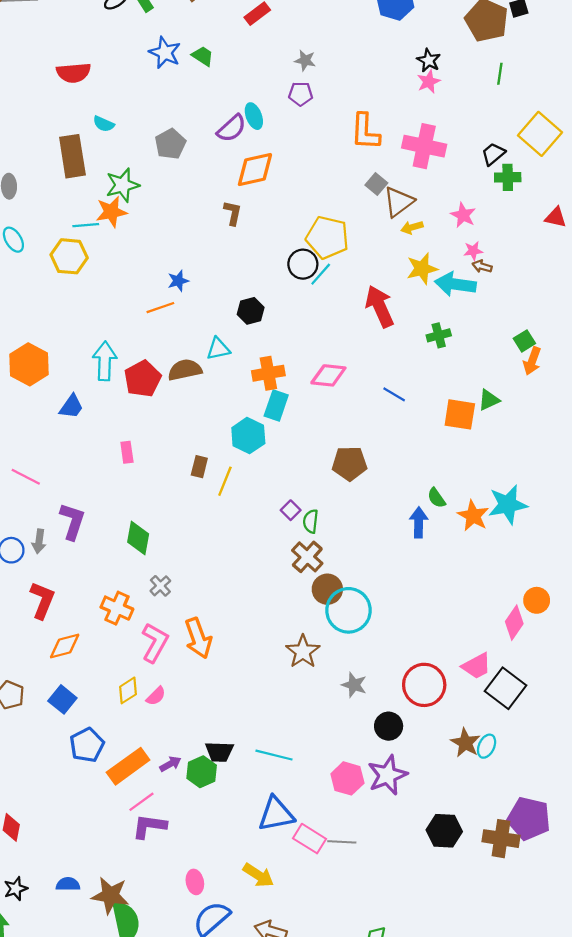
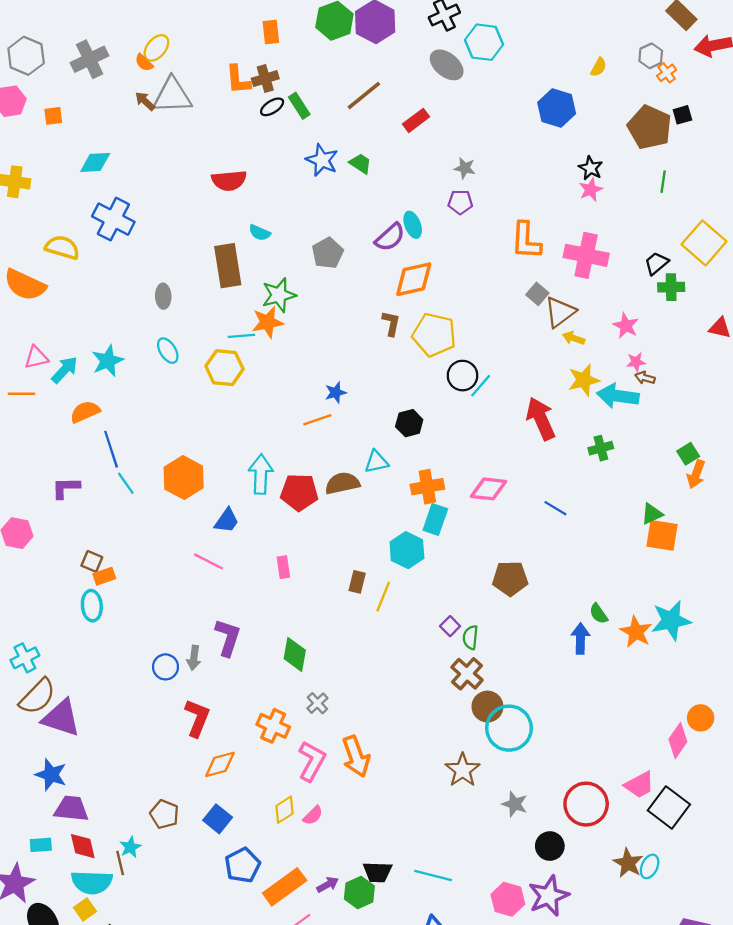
yellow arrow: (412, 227) -> (574, 338), turned 35
yellow pentagon: (327, 237) -> (434, 335), moved
red pentagon: (143, 379) -> (299, 492), turned 30
orange square: (460, 414) -> (662, 535), moved
pink line: (26, 477) -> (209, 561), moved

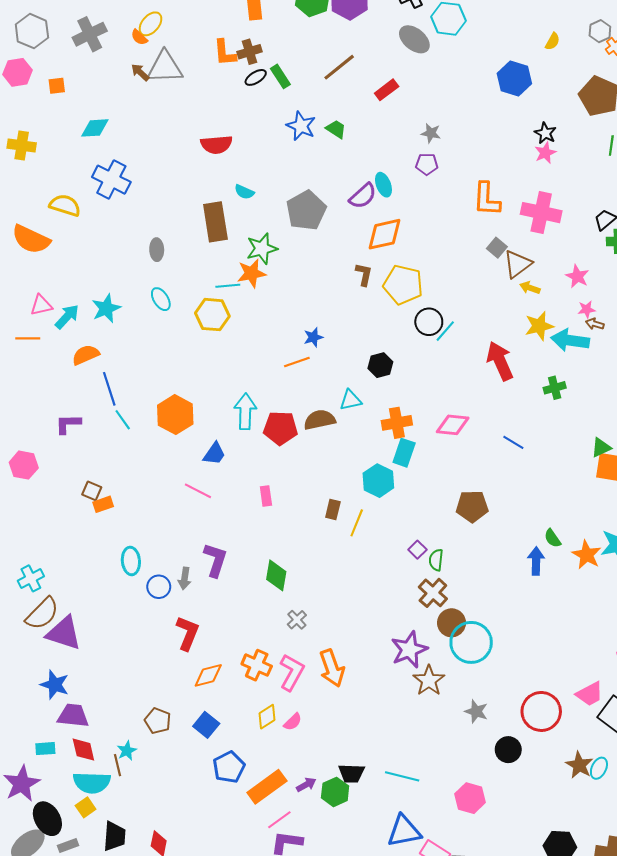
gray pentagon: (328, 253) -> (306, 210), size x1.4
cyan ellipse: (92, 606) -> (131, 561), moved
orange cross: (273, 726) -> (257, 665), moved
purple star: (549, 896) -> (409, 650), moved

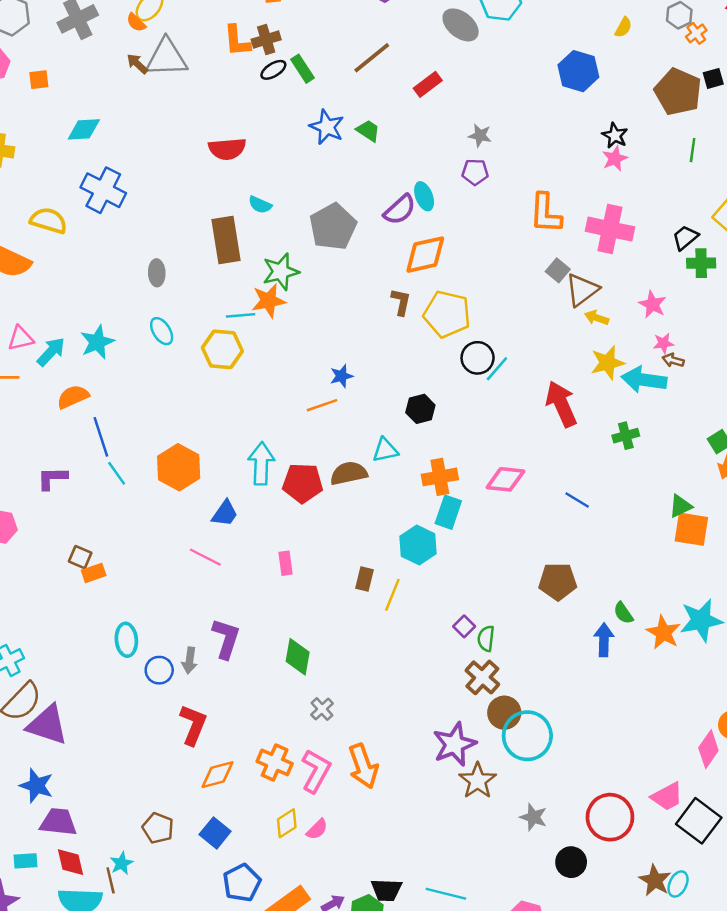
brown pentagon: (472, 506) -> (558, 581), moved

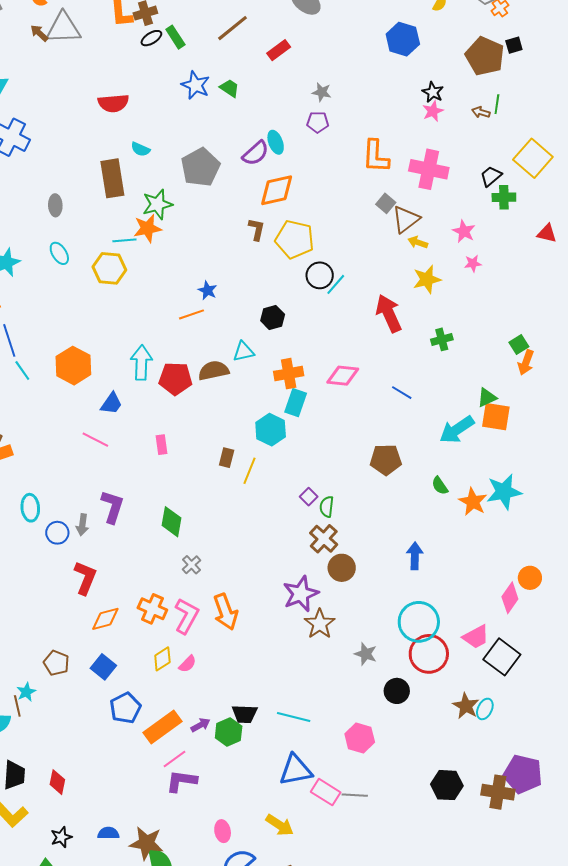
brown arrow: (673, 360) -> (481, 112), moved
blue star: (341, 376) -> (208, 290), turned -30
cyan arrow: (644, 380) -> (457, 430), moved, turned -42
blue arrow: (604, 640) -> (415, 556), moved
cyan circle: (527, 736) -> (419, 622), moved

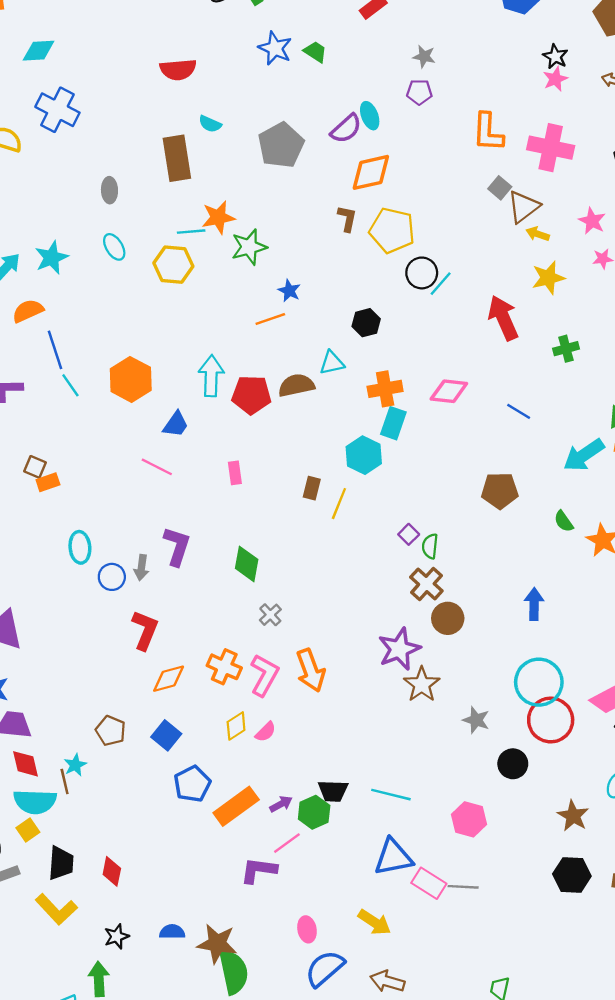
green star: (157, 204) -> (249, 247), moved
brown star: (466, 706) -> (573, 816), moved
pink line: (174, 759) -> (287, 843), moved

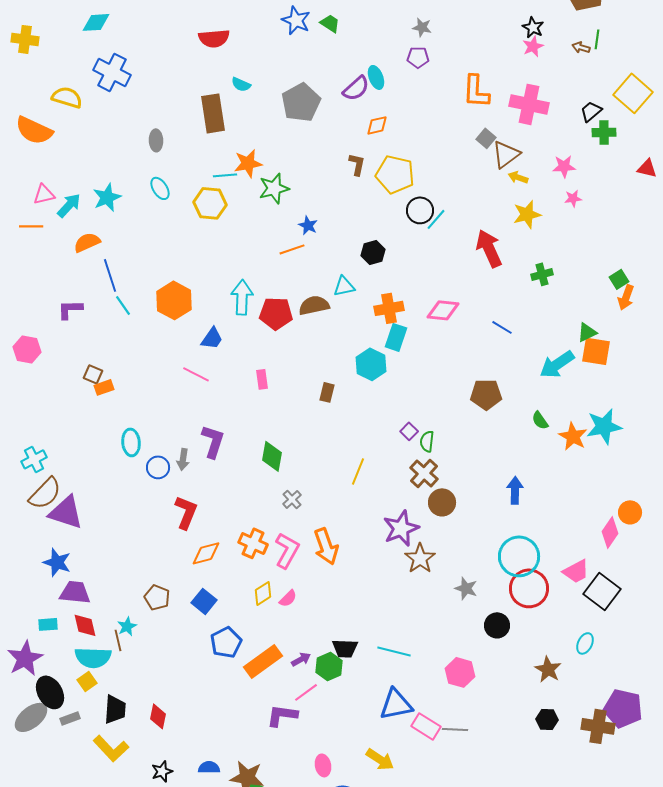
orange diamond: (371, 172) -> (377, 125), size x0.6
pink star: (592, 221) -> (564, 166), turned -30
yellow line: (339, 504) -> (358, 471), moved
black hexagon: (572, 875) -> (547, 719), size x0.7

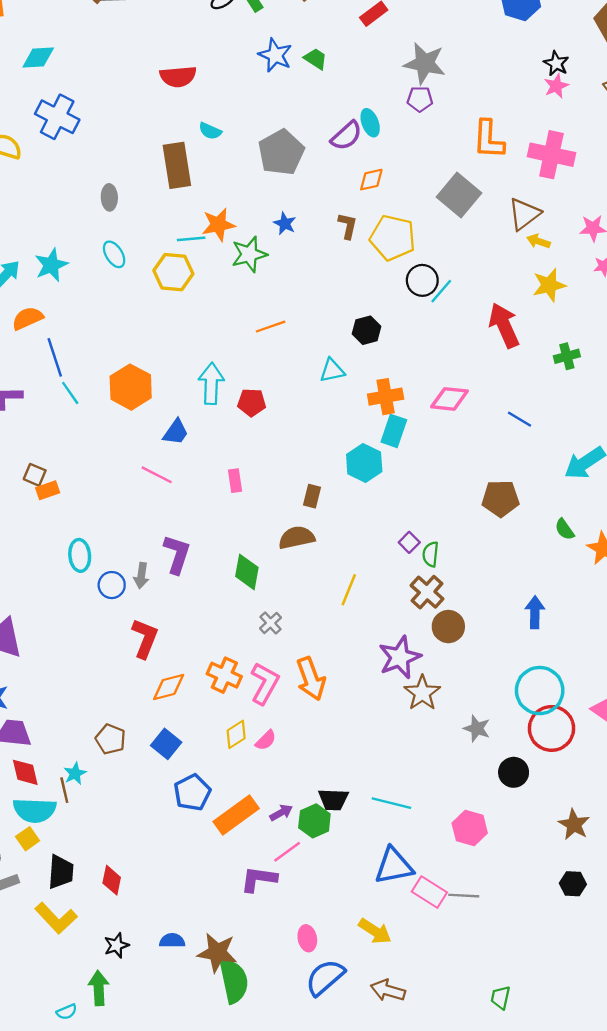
gray star: (422, 27) -> (425, 63), size x1.8
gray square: (486, 138) -> (459, 195), moved, size x1.8
blue star: (308, 225) -> (285, 223), moved
brown semicircle: (314, 305) -> (297, 538), moved
red pentagon: (276, 313) -> (252, 402), size x0.7

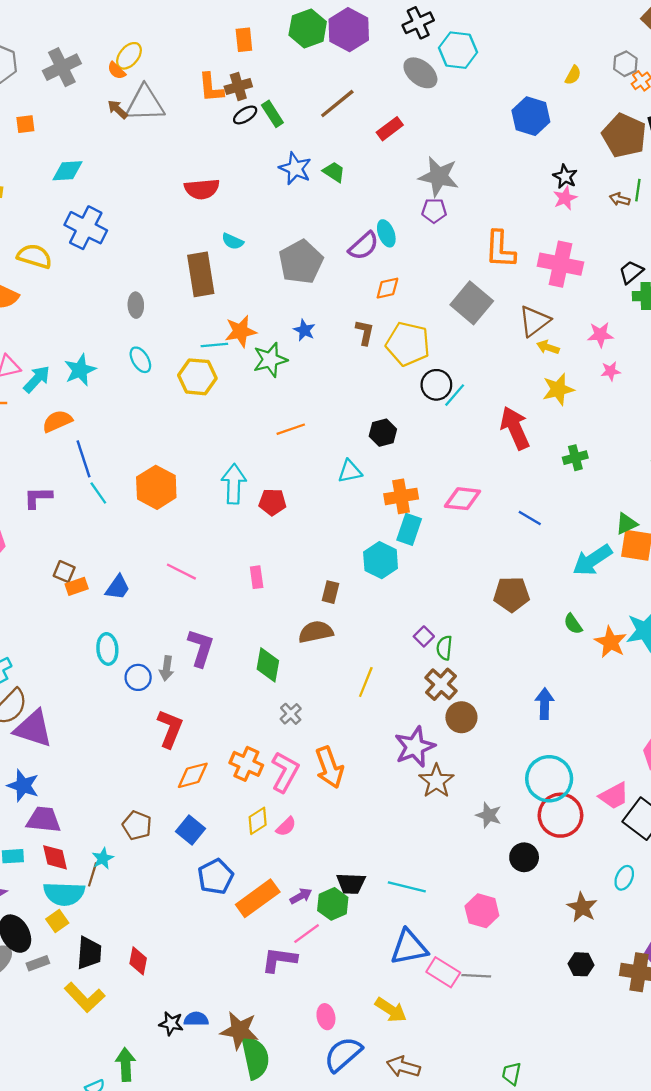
blue trapezoid: (176, 432) -> (118, 587), moved
brown line: (64, 790) -> (93, 874), turned 30
black star: (116, 945) -> (171, 1024), moved, turned 30

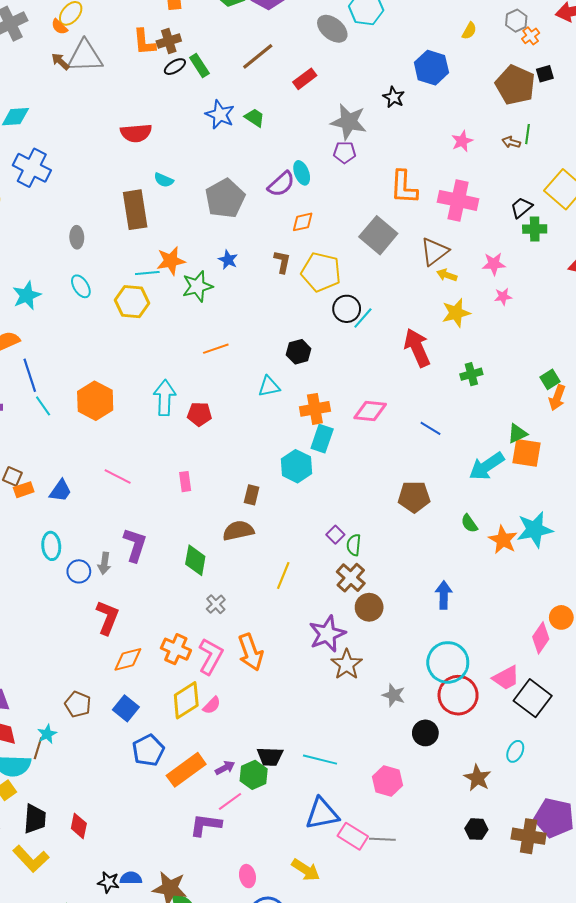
black star: (565, 176) -> (394, 97), moved
yellow diamond: (258, 821) -> (186, 700), size x1.5

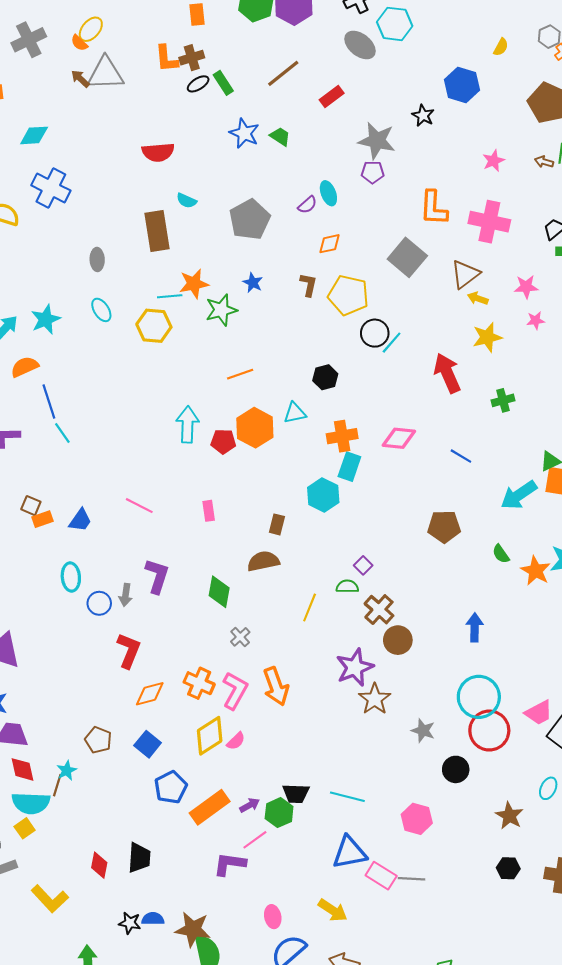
purple semicircle: (281, 184) -> (307, 205), size x0.7
orange hexagon: (95, 401) -> (255, 428), moved
green semicircle: (354, 545) -> (347, 586), moved, turned 85
black trapezoid: (35, 819) -> (139, 858), moved

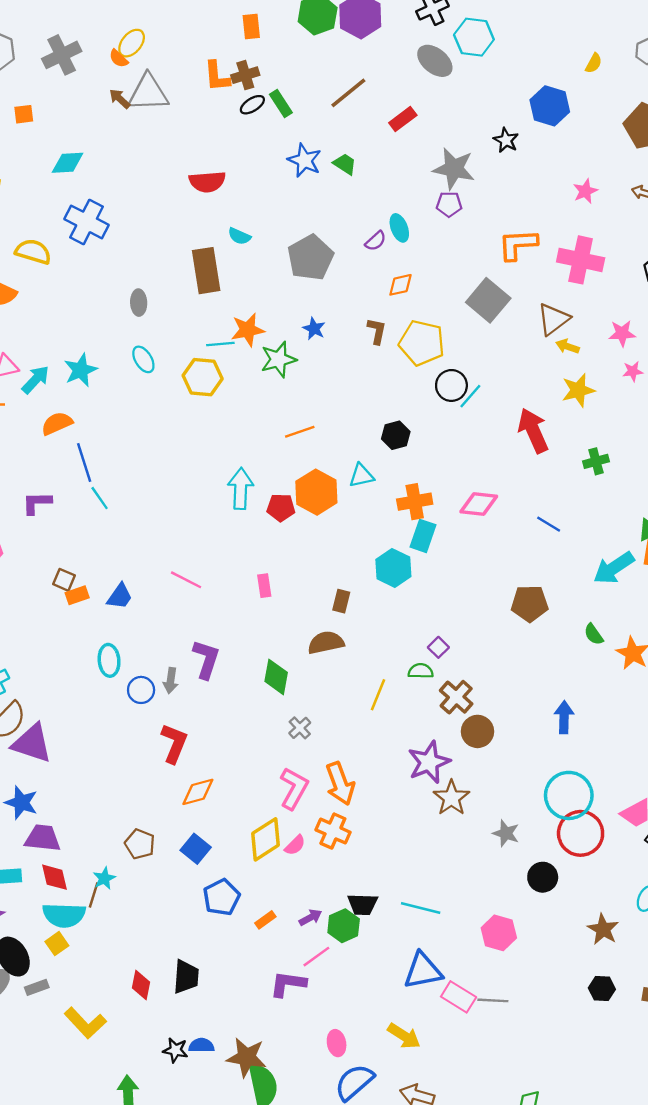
orange L-shape: (434, 208) -> (518, 244), turned 84
orange cross: (199, 683) -> (333, 831), moved
orange rectangle: (210, 807) -> (265, 920), size x0.5

